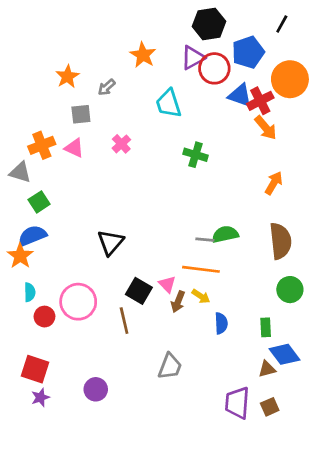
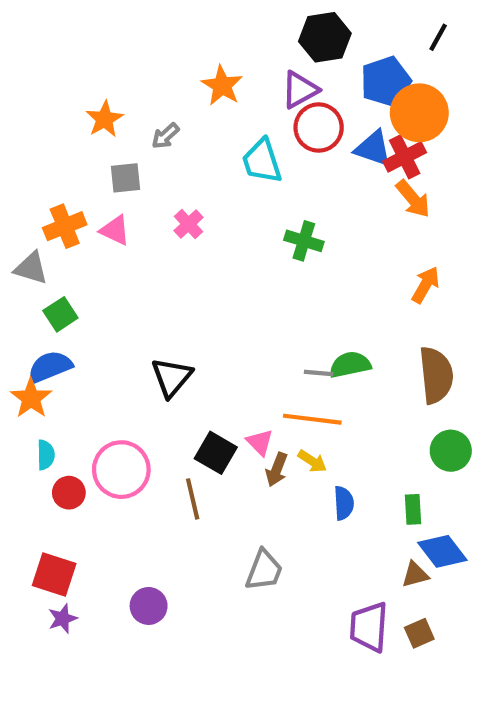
red circle: (214, 68) -> (319, 128), moved
orange circle: (290, 79) -> (419, 113), moved

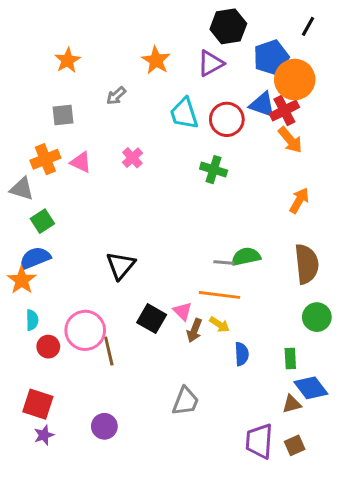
orange star: (105, 119) -> (67, 60), moved
red circle: (319, 128) -> (227, 119), moved
gray square: (126, 178) -> (63, 115), moved
brown line: (193, 499) -> (109, 351), moved

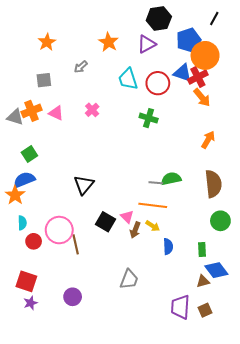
gray triangle: (22, 189) -> (15, 117), moved

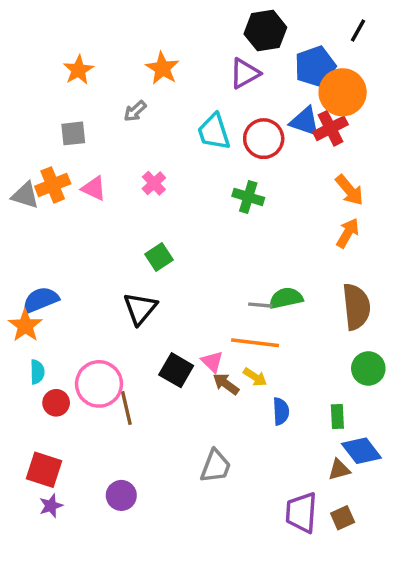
orange star: (109, 42) -> (162, 68), moved
orange arrow: (202, 98) -> (349, 190), moved
green square: (29, 154) -> (159, 257), moved
brown arrow: (135, 230) -> (226, 384), turned 105

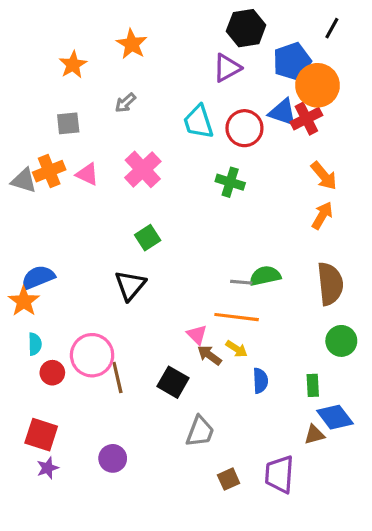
orange star: (162, 68) -> (132, 44), moved
pink cross: (154, 183) -> (143, 169), size x1.6
black square: (176, 370) -> (173, 382), moved
brown square: (343, 518) -> (229, 479), moved

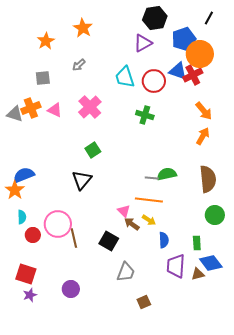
purple trapezoid: (279, 474) -> (176, 266), moved

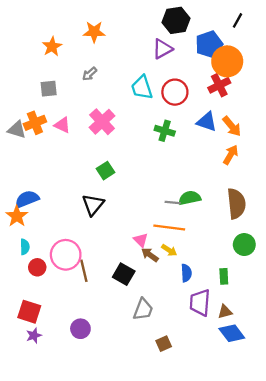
orange star: (83, 28) -> (94, 32), turned -30
blue triangle: (178, 71) -> (207, 122), moved
blue diamond: (211, 263) -> (232, 333), moved

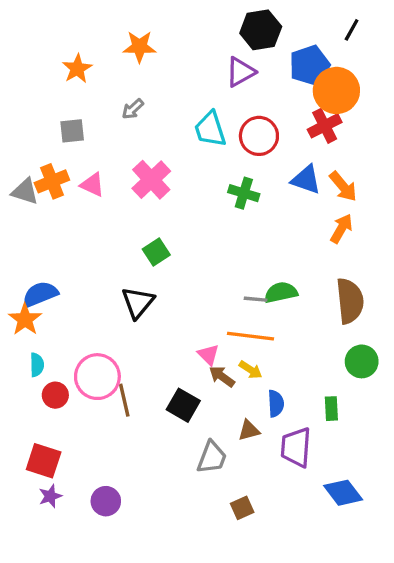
brown triangle: (225, 312) -> (249, 430), moved
purple circle: (80, 329) -> (106, 501), moved

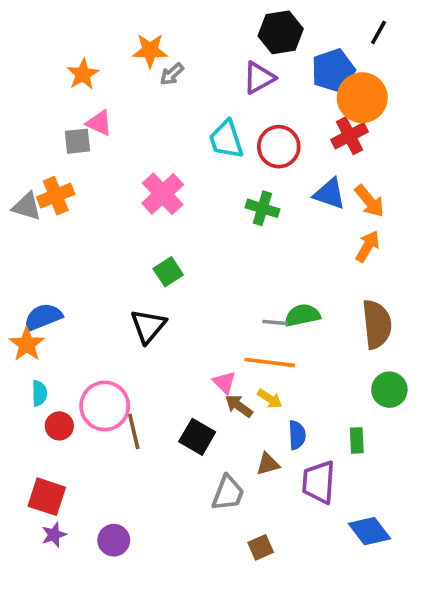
gray arrow: (133, 109) -> (172, 74), moved
pink triangle: (92, 185) -> (99, 123), moved

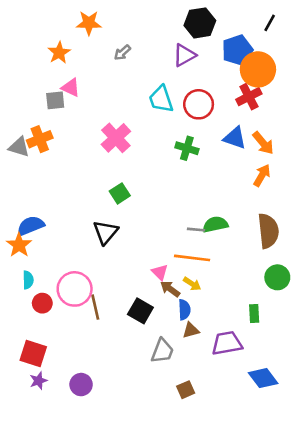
orange star: (150, 51) -> (89, 23), moved
blue semicircle: (297, 435) -> (184, 310), moved
purple trapezoid: (319, 482) -> (227, 343), turned 76

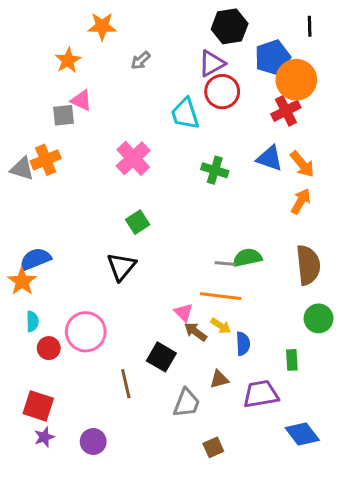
black line: (270, 23) -> (310, 26), turned -30
red circle: (199, 104) -> (222, 92), moved
brown line: (95, 307) -> (126, 384), moved
blue semicircle: (184, 310) -> (243, 344), moved

